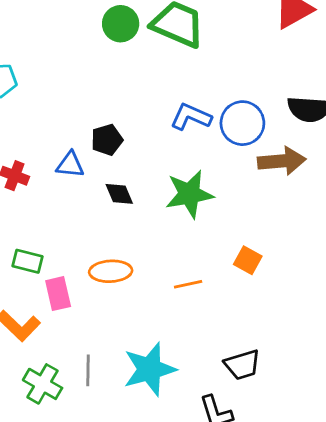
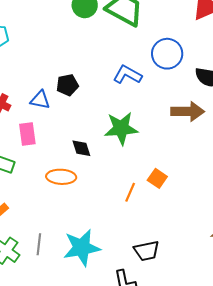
blue circle: (242, 123) -> (167, 54), moved
black diamond: (119, 194) -> (81, 148), moved
orange line: (188, 284) -> (130, 192), moved, turned -60
pink rectangle: (58, 294) -> (27, 134), moved

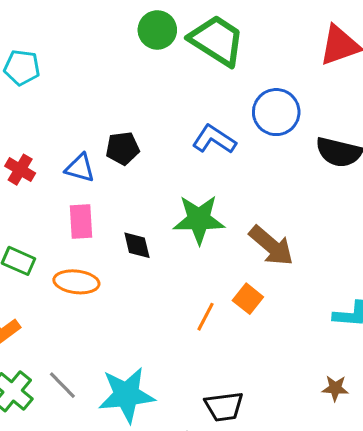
brown arrow: (188, 112) -> (271, 246), moved, turned 36
pink rectangle: (27, 134) -> (81, 221), moved
orange ellipse: (61, 177) -> (76, 282), moved
gray line: (39, 244) -> (62, 385), turned -55

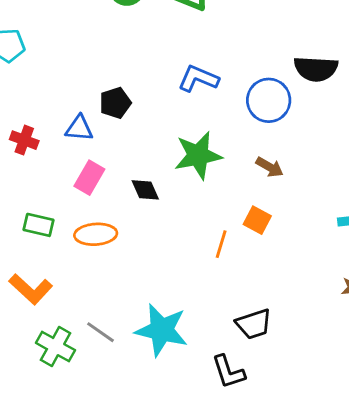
blue circle: (276, 112) -> (269, 100), moved
pink rectangle: (81, 221) -> (89, 178), turned 44
brown arrow: (271, 246) -> (270, 167), size x0.6
cyan star: (127, 395) -> (162, 330), turned 30

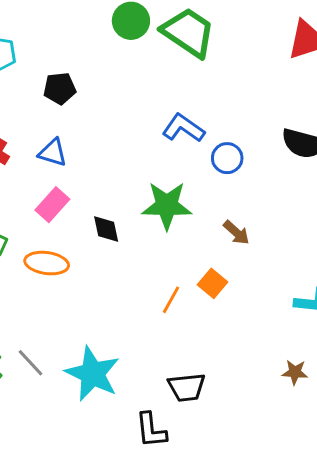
blue circle: (269, 100) -> (227, 158), moved, size x0.7
black pentagon: (115, 103) -> (60, 88), moved

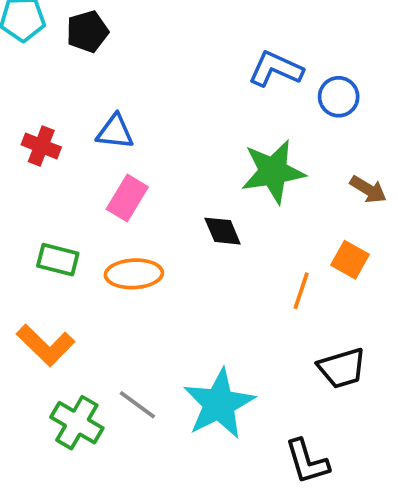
black pentagon: (60, 88) -> (87, 31), moved
black diamond: (106, 229) -> (223, 231), moved
cyan star: (93, 374) -> (219, 404), turned 30
black trapezoid: (187, 387) -> (342, 368), moved

